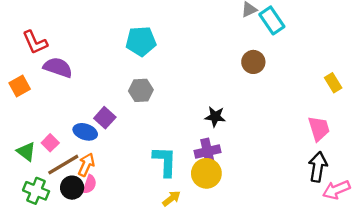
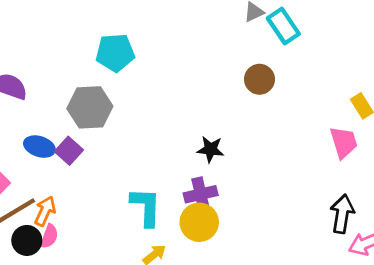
gray hexagon: (141, 90) -> (90, 107), moved, size x1.4
pink trapezoid: (319, 129) -> (344, 142), moved
blue ellipse: (85, 132) -> (39, 147), moved

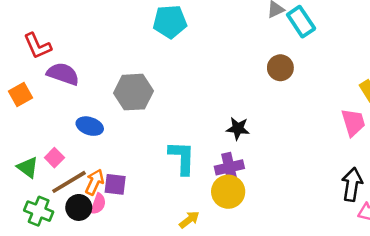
cyan pentagon: (115, 53) -> (170, 22), moved
purple square: (69, 151) -> (115, 184), moved, turned -35
cyan L-shape: (146, 207) -> (182, 158), moved

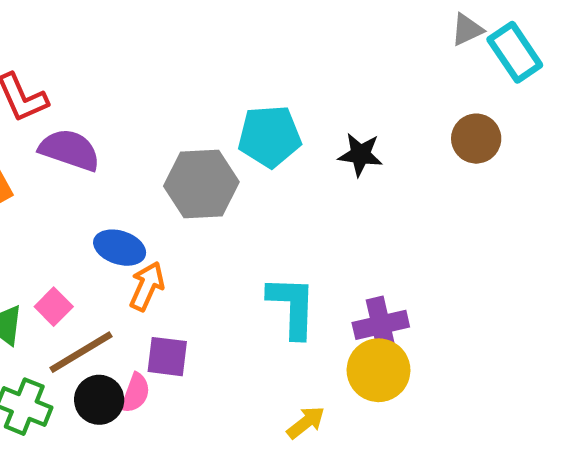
cyan pentagon: (170, 22) -> (269, 136), moved
black star: (238, 129) -> (360, 154), moved
orange arrow: (95, 182) -> (147, 286), moved

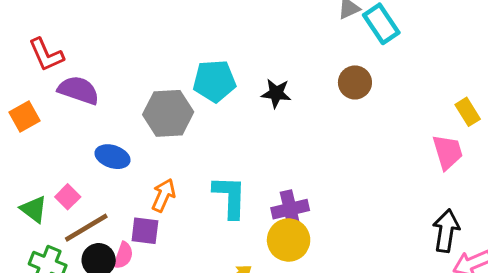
orange arrow: (147, 286) -> (163, 195), moved

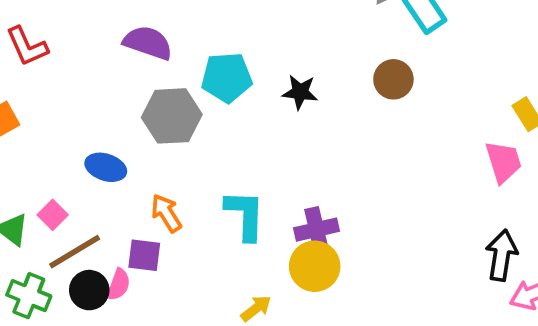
purple semicircle: (79, 90) -> (148, 43), moved
orange arrow: (163, 195) -> (166, 213), turned -56

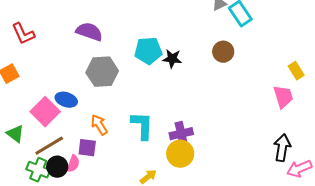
cyan pentagon: (227, 78) -> (148, 51), moved
pink square: (53, 215) -> (45, 112), moved, size x1.8
green cross: (29, 296) -> (38, 170), moved

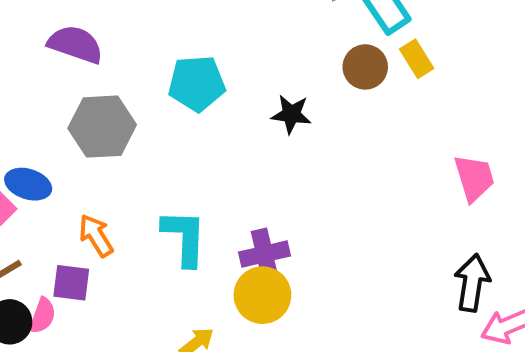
brown circle: (223, 52) -> (365, 67), moved
black star: (172, 59) -> (291, 114), moved
yellow rectangle: (296, 71) -> (417, 59), moved

